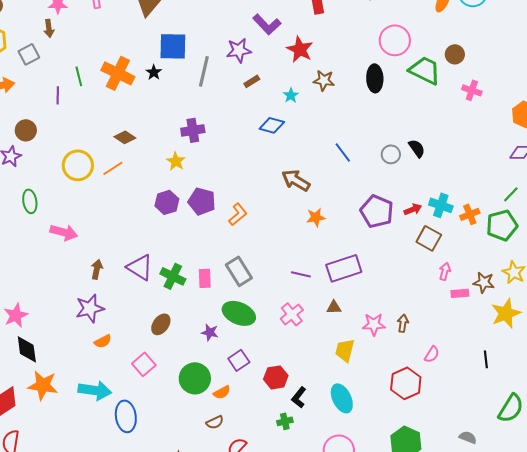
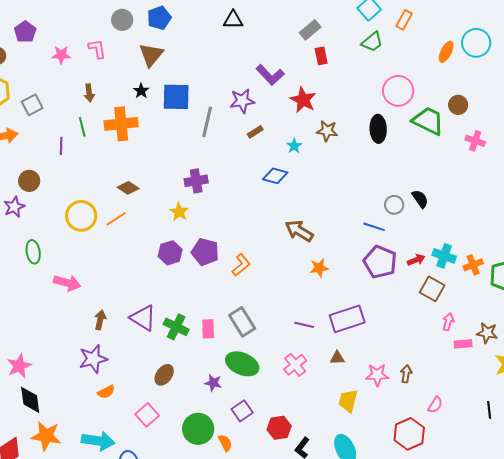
brown arrow: (49, 28) -> (89, 93), moved
black star: (154, 72) -> (141, 91), moved
orange cross: (118, 73) -> (121, 124), turned -32
blue line: (343, 152) -> (374, 227), moved, turned -35
orange semicircle: (222, 392) -> (225, 443), turned -90

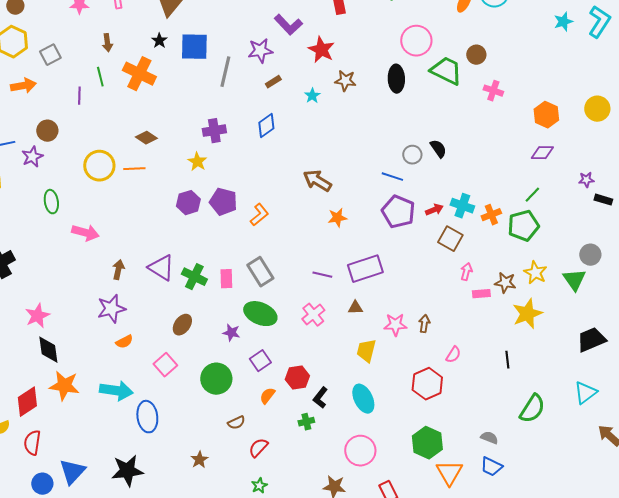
orange cross: (121, 124) -> (139, 74), turned 32
blue diamond: (275, 176) -> (266, 126), moved, turned -50
orange line: (116, 219) -> (134, 169), turned 30
orange semicircle: (225, 443) -> (267, 396), moved, turned -114

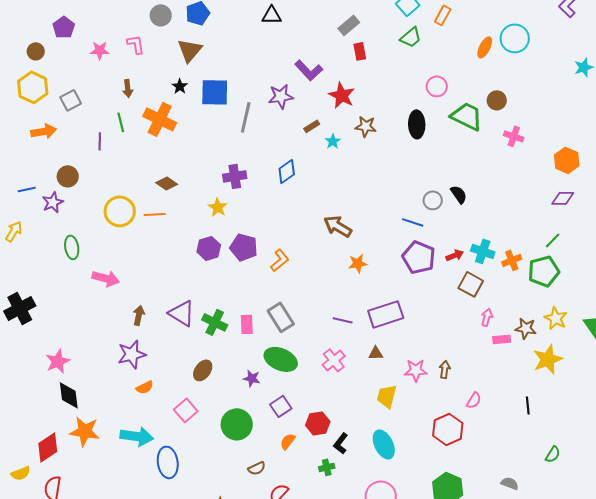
pink circle: (416, 41) -> (437, 86), size x0.7
brown rectangle: (273, 82) -> (312, 126), moved
green semicircle: (532, 409) -> (553, 454), size x0.6

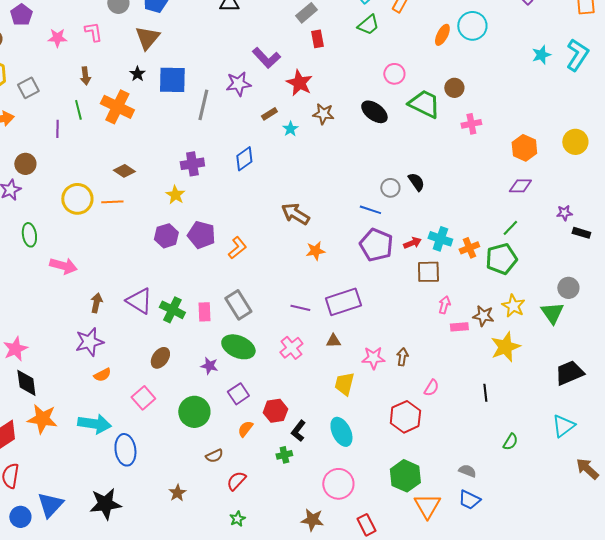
black ellipse: (417, 124) -> (374, 112), turned -52
pink cross: (514, 136) -> (471, 124), turned -30
brown square: (471, 284) -> (428, 272), turned -30

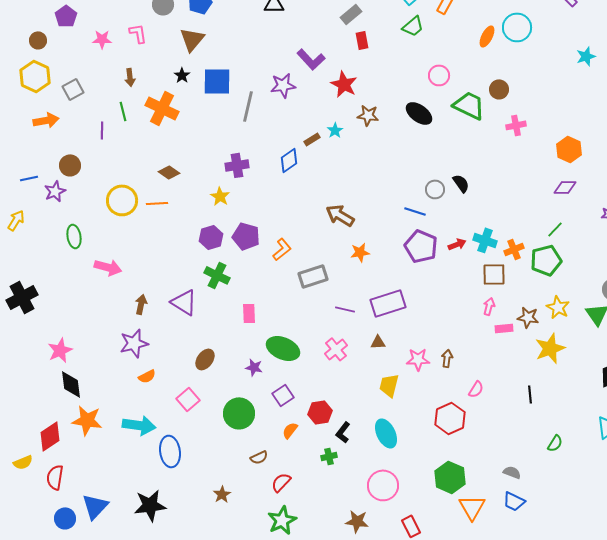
brown rectangle: (269, 114) -> (312, 139), moved
brown square: (428, 272) -> (494, 274), moved
gray rectangle: (238, 305) -> (313, 276), moved, turned -76
green cross: (172, 310) -> (217, 275), moved
green star: (237, 519) -> (282, 520), size x1.8

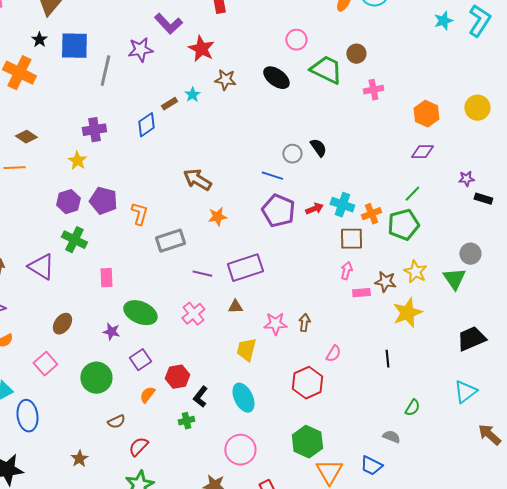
orange L-shape: (282, 249) -> (139, 214), turned -35
gray semicircle: (512, 472) -> (391, 437), moved

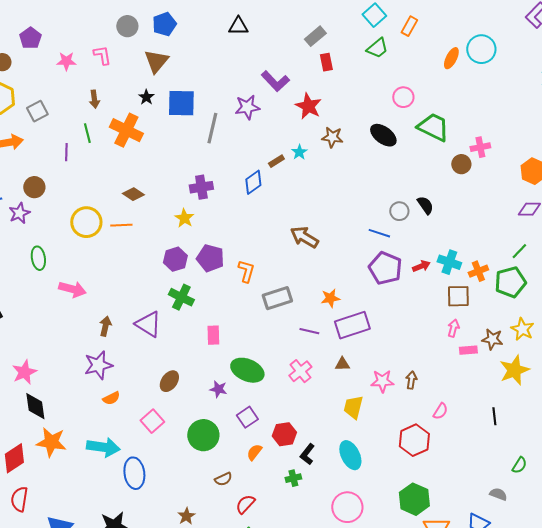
brown circle: (356, 54) -> (461, 164), moved
orange star: (217, 217) -> (330, 298), moved

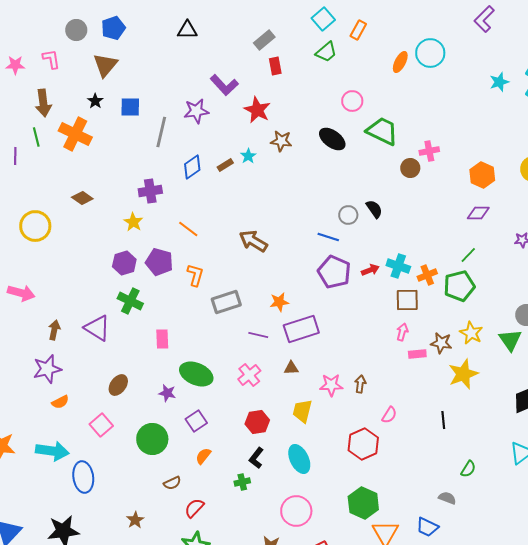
brown arrow: (94, 99) -> (43, 103), size x1.5
blue square: (181, 103) -> (130, 107), size x0.7
blue diamond: (253, 182) -> (192, 167), moved
orange line: (121, 225) -> (188, 229), moved, turned 40
red hexagon: (284, 434) -> (257, 422), moved

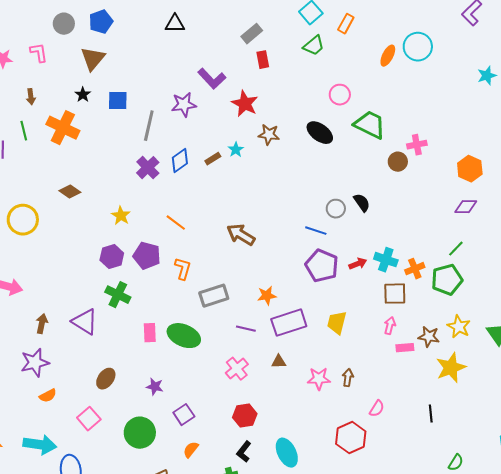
brown arrow: (43, 103) -> (31, 97), size x0.6
purple cross: (150, 191) -> (148, 168), moved, turned -35
green ellipse: (196, 374) -> (184, 336), moved
yellow trapezoid: (302, 411) -> (337, 323), moved

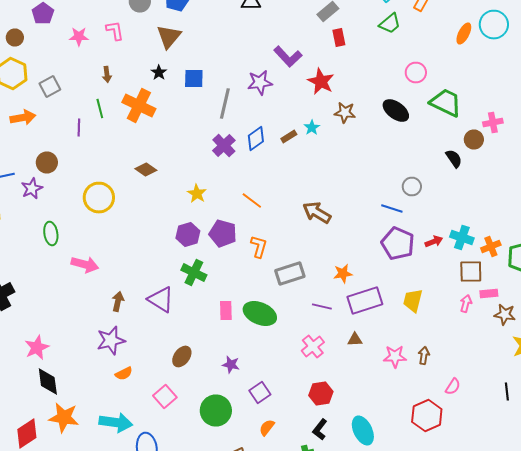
black semicircle: (362, 203) -> (454, 158), moved
pink rectangle: (405, 348) -> (489, 294), moved

